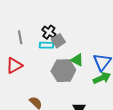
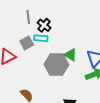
gray line: (20, 37) -> (28, 17), moved
gray square: (58, 41) -> (27, 43), moved

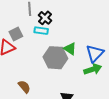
gray square: (27, 43) -> (16, 34), moved

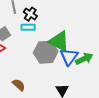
green triangle: (70, 49) -> (59, 41), size x1.6
blue triangle: (95, 53) -> (69, 57), moved

